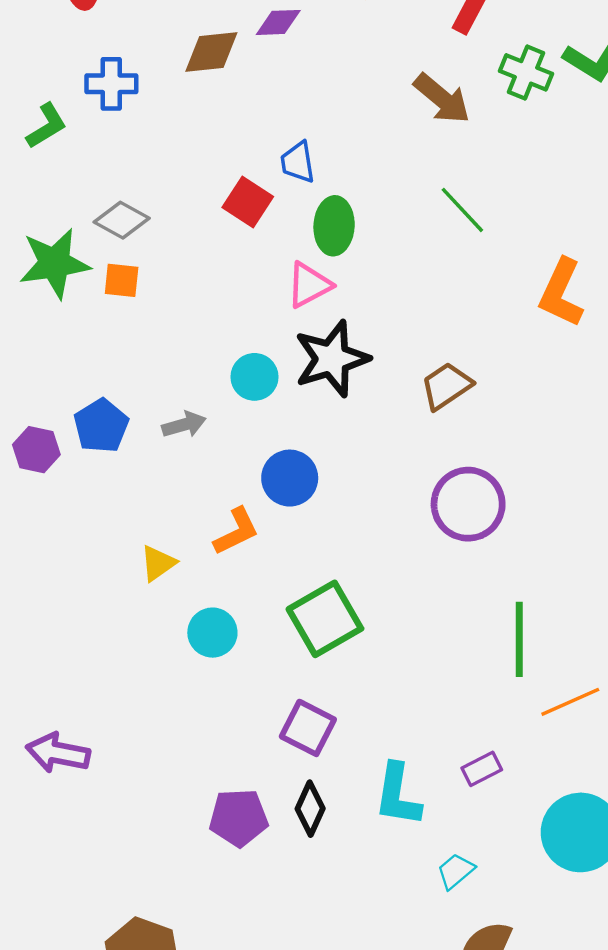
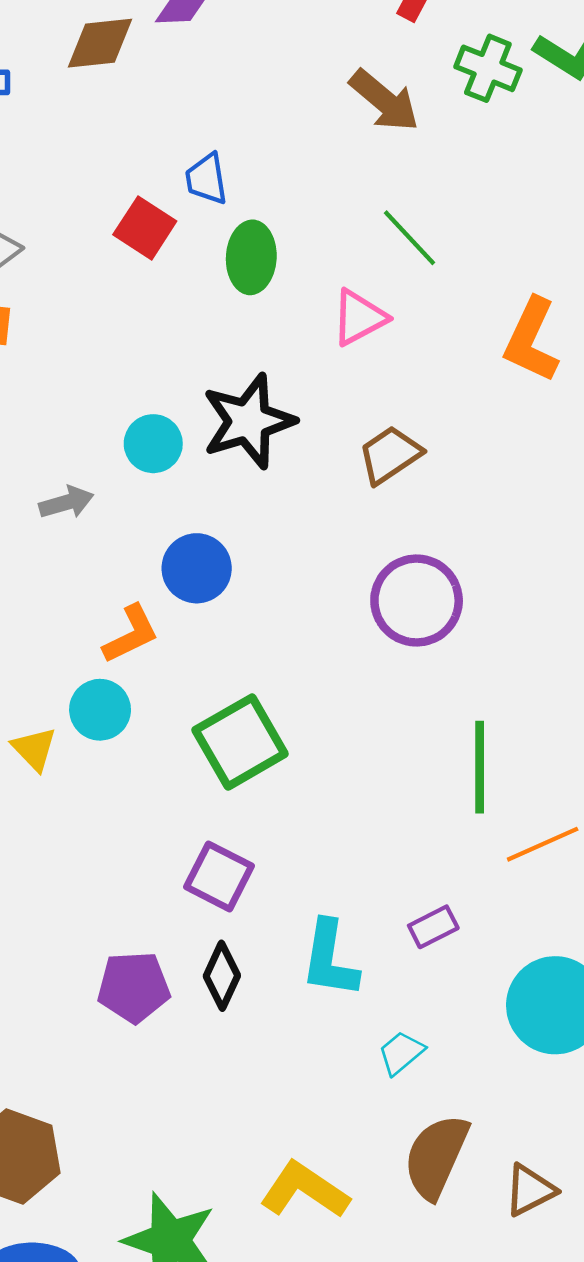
pink triangle: (309, 285) -> (359, 318), moved
yellow triangle: (158, 563) -> (34, 749), moved, turned -39
cyan circle: (212, 633) -> (100, 710), moved

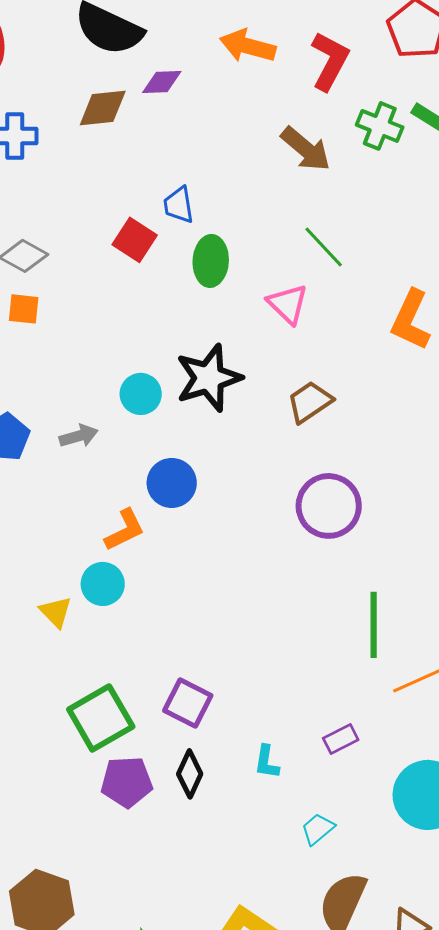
pink triangle: (359, 318) -> (288, 304), turned -48
green square: (240, 742) -> (101, 718), moved
cyan L-shape: (330, 959) -> (267, 762), size x0.6

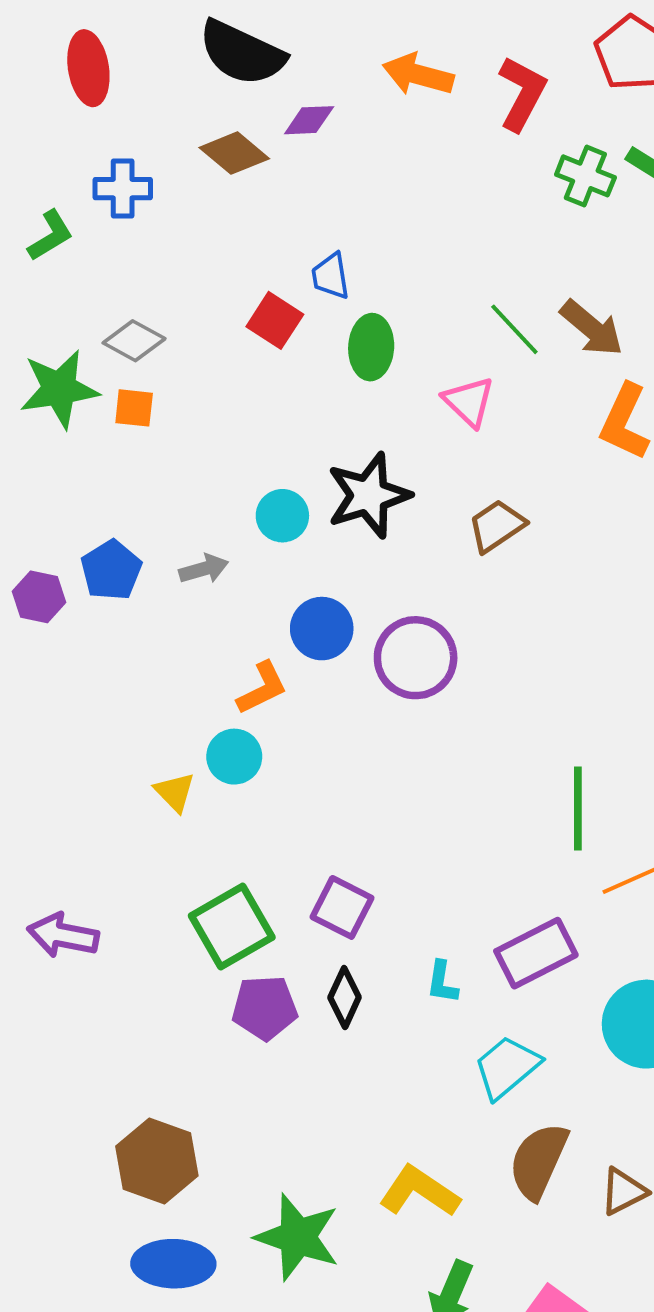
brown diamond: (103, 108) -> (234, 153), turned 46
brown arrow: (306, 149) -> (592, 328), moved
purple circle: (329, 506) -> (416, 658), moved
purple rectangle: (341, 739) -> (536, 953), size x1.8
cyan trapezoid: (318, 829) -> (507, 1067), size x1.6

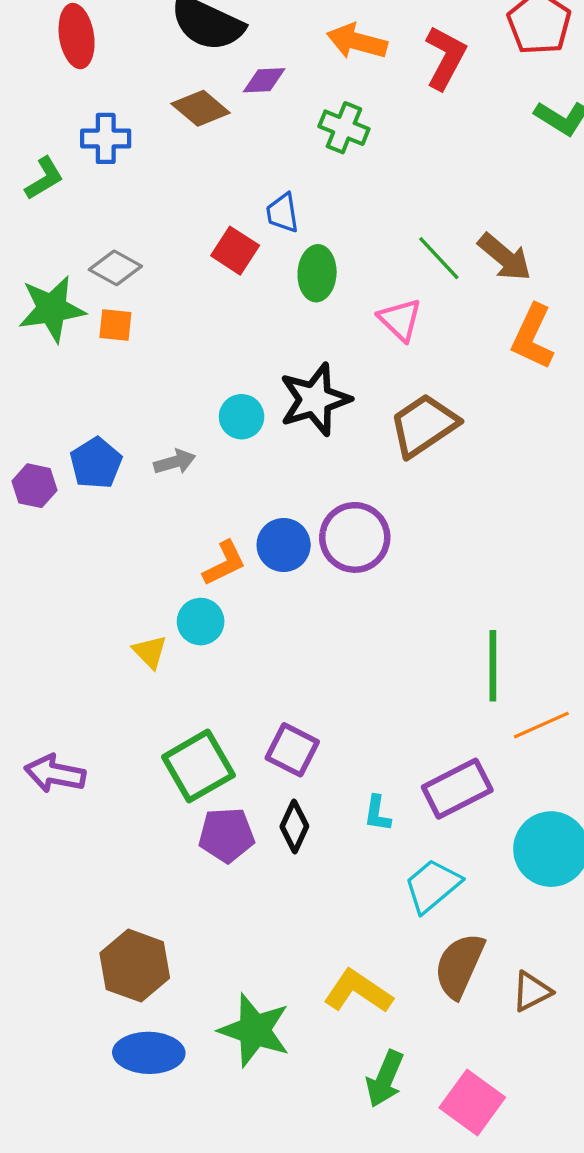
green cross: (585, 176) -> (344, 128), moved
brown trapezoid: (497, 526) -> (424, 425), size x1.4
blue circle: (322, 629) -> (284, 545), moved

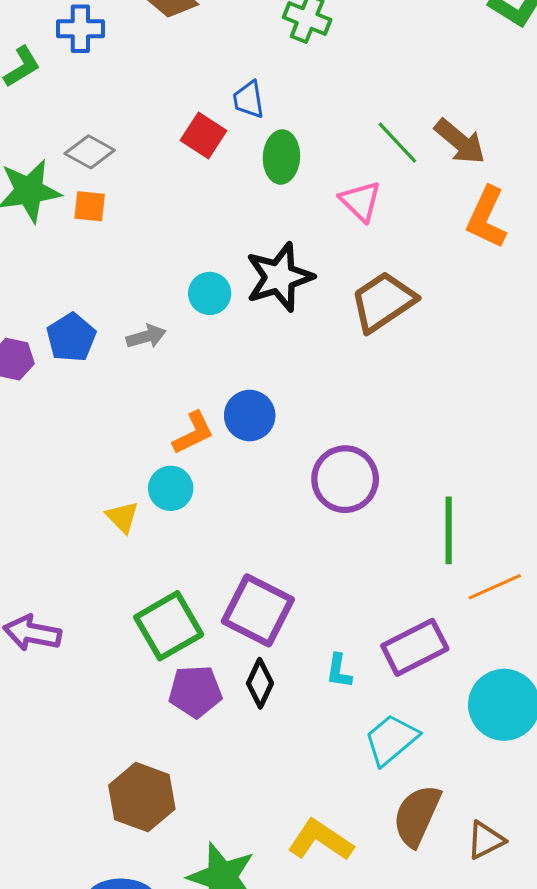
purple circle: (355, 537) -> (345, 479), moved
purple square: (292, 750) -> (258, 610), size x1.4
brown hexagon: (135, 966) -> (142, 797), moved

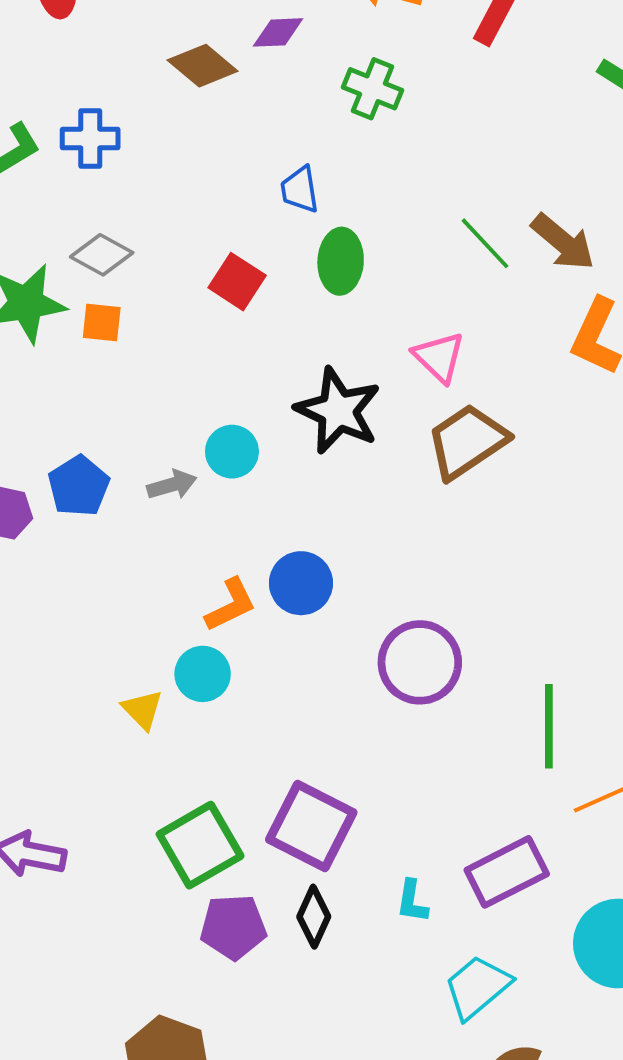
blue cross: (80, 29) -> (90, 139), moved
red square: (204, 135) -> (237, 282), moved
pink triangle: (360, 201) -> (439, 357), moved
black star: (279, 277) -> (338, 411), turned -30
cyan circle: (210, 293) -> (232, 452), moved

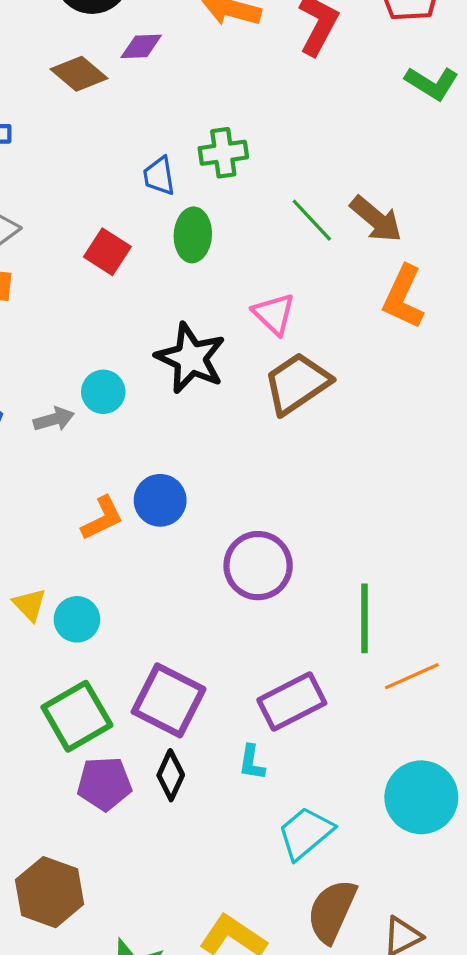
green cross: (373, 89) -> (223, 153), moved, turned -30
cyan circle: (203, 674) -> (77, 619), moved
purple rectangle: (507, 872) -> (292, 701), moved

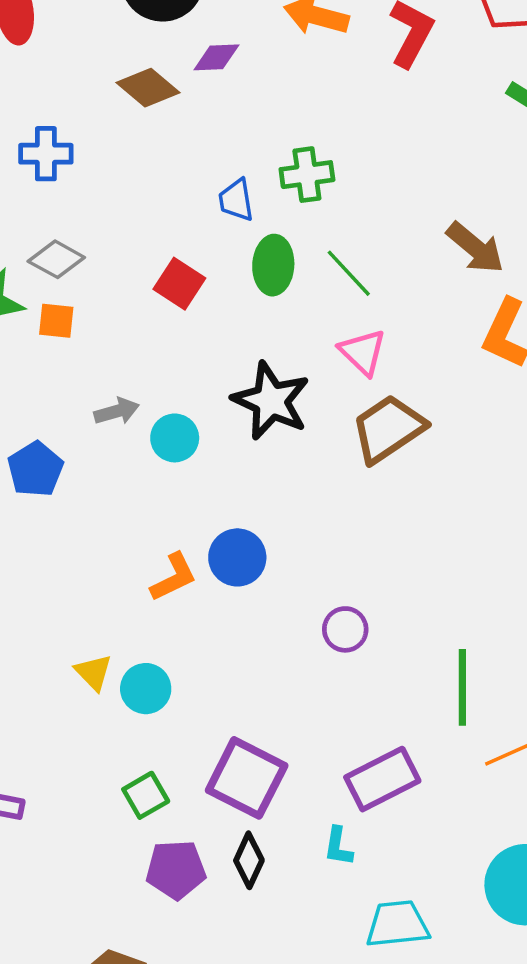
green line: (312, 220) -> (349, 273), moved
gray arrow: (54, 419) -> (117, 411), moved
purple circle: (258, 566) -> (345, 629), size x0.6
green square: (77, 716) -> (146, 795), size x0.6
cyan trapezoid: (305, 833) -> (397, 924), turned 34

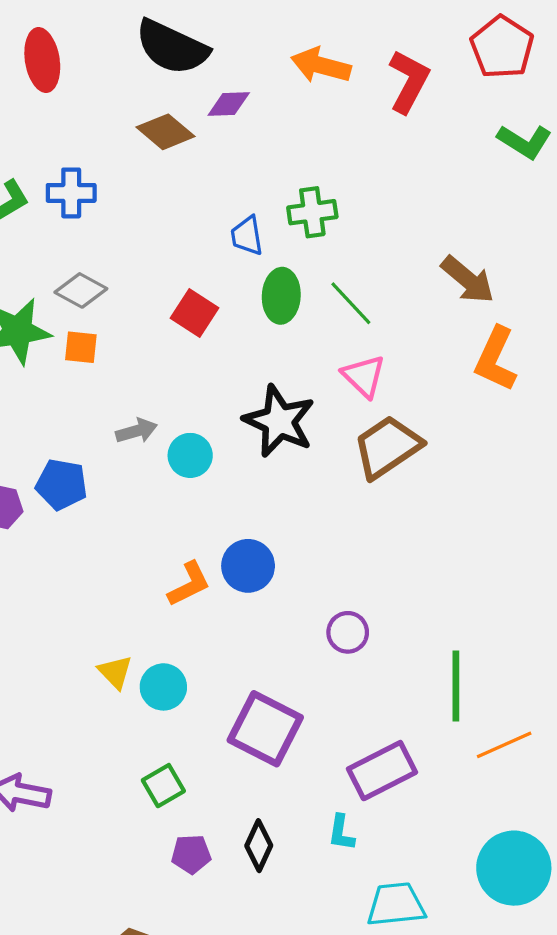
blue pentagon: (35, 469) -> (62, 484), turned -30
purple square: (247, 778) -> (265, 729), moved
purple pentagon: (176, 870) -> (191, 854), size x0.7

